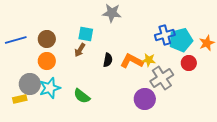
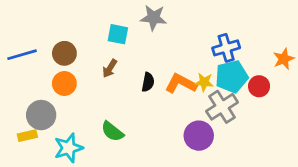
cyan square: (86, 34) -> (118, 34), moved
cyan pentagon: (181, 40) -> (232, 77), moved
cyan star: (50, 88) -> (69, 148), moved

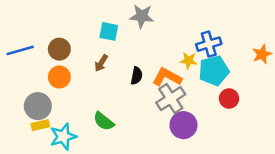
yellow star: (204, 82) -> (189, 61), moved
red circle: (259, 86) -> (229, 99), moved
gray cross: (222, 107) -> (171, 99), moved
yellow rectangle: (27, 136) -> (40, 125), moved

